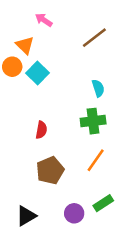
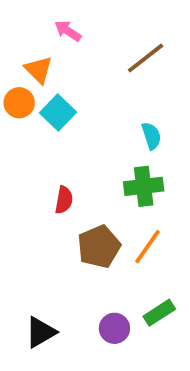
brown pentagon: (50, 170) -> (99, 247), moved

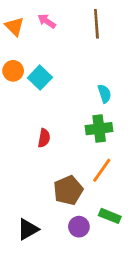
brown line: (146, 58) -> (96, 24), moved, turned -56
orange triangle: (39, 70) -> (14, 26), moved
brown pentagon: (99, 247) -> (68, 190), moved
green rectangle: (159, 313) -> (110, 216), turned 55

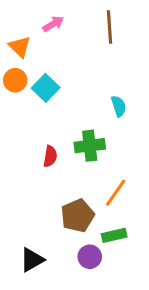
pink arrow: (47, 21) -> (53, 24), turned 114
orange triangle: (14, 26) -> (20, 47), moved
green cross: (99, 129) -> (90, 146), moved
green rectangle: (110, 216) -> (114, 235), moved, turned -35

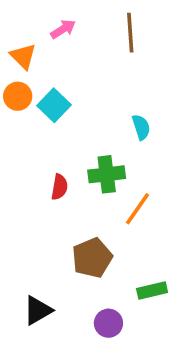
orange line: (116, 193) -> (138, 209), moved
green rectangle: (114, 235) -> (152, 290), moved
purple circle: (90, 257) -> (108, 323), moved

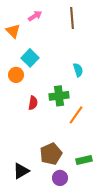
orange circle: (18, 96) -> (16, 75), moved
brown pentagon: (92, 258) -> (51, 154), moved

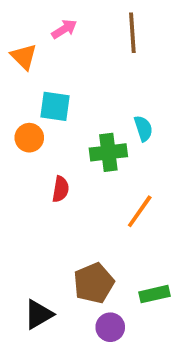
cyan square: (30, 58) -> (55, 106), turned -36
green cross: (59, 96) -> (108, 152), moved

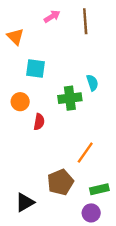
pink arrow: (64, 29) -> (52, 16), moved
orange circle: (29, 138) -> (20, 102), moved
orange line: (140, 211) -> (85, 153), moved
purple circle: (110, 327) -> (91, 213), moved

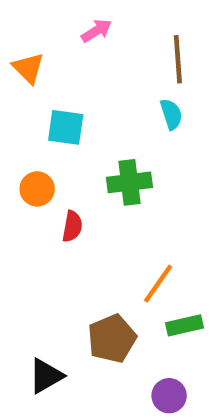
brown line: (85, 21) -> (178, 59), moved
cyan semicircle: (92, 83) -> (171, 114), moved
green rectangle: (99, 189) -> (184, 325), moved

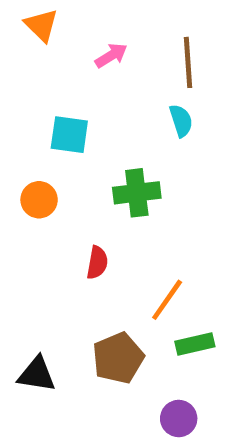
pink arrow: (97, 31) -> (111, 55), moved
orange triangle: (28, 68) -> (41, 25), moved
red semicircle: (72, 226) -> (97, 263), moved
black triangle: (46, 376) -> (37, 374), moved, turned 39

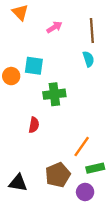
green cross: (137, 193) -> (54, 94), moved
orange circle: (39, 200) -> (11, 76), moved
red semicircle: (97, 263) -> (34, 125), moved
purple circle: (179, 419) -> (85, 192), moved

